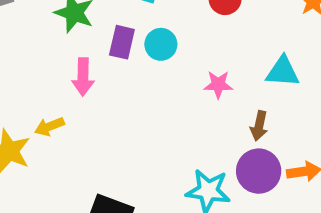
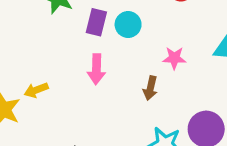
pink arrow: (83, 77) -> (96, 69), moved
brown arrow: (259, 126) -> (150, 88), moved

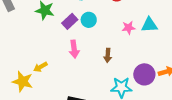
purple rectangle: (96, 22) -> (70, 21), turned 42
pink star: (174, 58) -> (128, 28), moved

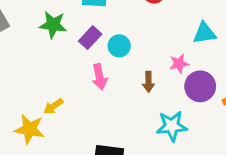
cyan circle: (89, 20) -> (119, 46), moved
pink star: (128, 28) -> (179, 64), moved
purple circle: (144, 74) -> (200, 86), moved

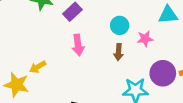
cyan circle: (119, 46) -> (120, 25), moved
purple circle: (200, 86) -> (163, 73), moved

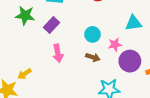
brown arrow: (119, 52) -> (93, 57), turned -72
purple circle: (163, 73) -> (130, 61), moved

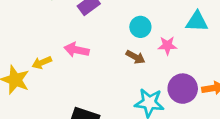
pink arrow: (58, 53) -> (77, 50), moved, turned 102
purple circle: (130, 61) -> (183, 89), moved

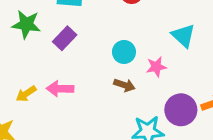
cyan triangle: (197, 22) -> (183, 36), turned 50
yellow arrow: (42, 63) -> (26, 94), moved

